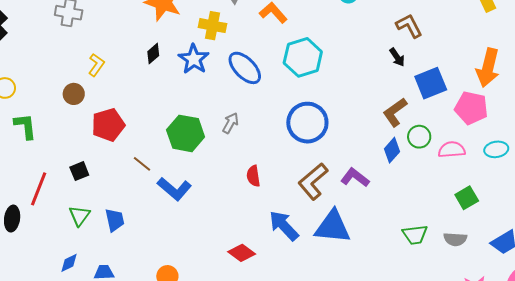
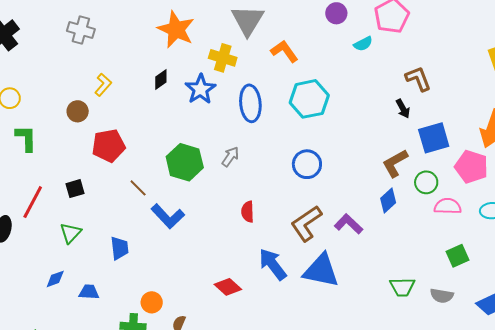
blue ellipse: (245, 68) -> (250, 103), turned 33
blue circle: (307, 123) -> (307, 164), size x0.7
green circle: (419, 137) -> (426, 182), moved
blue trapezoid: (115, 220) -> (120, 248), moved

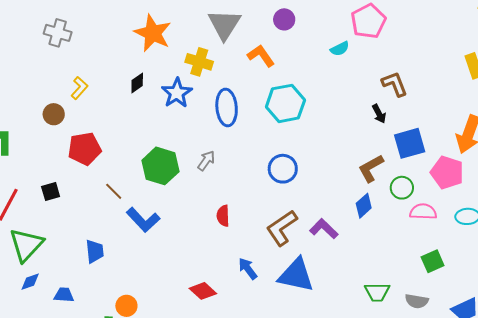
purple circle: (336, 13) -> (284, 19), moved
green triangle: (71, 233) -> (26, 245), moved, size x1.6
blue arrow: (273, 264) -> (248, 269), size x0.7

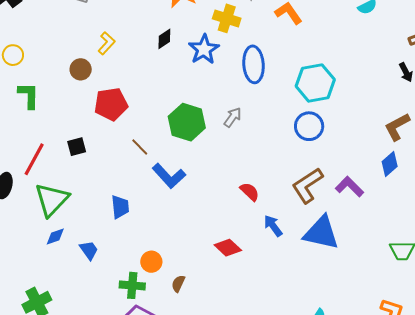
cyan hexagon: (285, 103) -> (315, 83), moved
red semicircle: (223, 216) -> (250, 192), moved, turned 135
blue trapezoid: (64, 295) -> (89, 250), turned 50

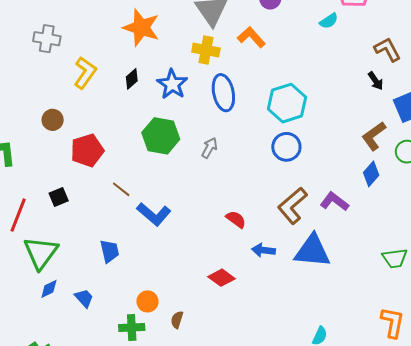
yellow cross: (227, 18) -> (206, 50), moved
yellow L-shape: (107, 43) -> (85, 73), moved, size x1.4
green hexagon: (187, 122) -> (161, 136), moved
blue arrow: (273, 226) -> (264, 250), turned -40

